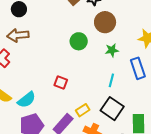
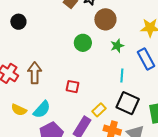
brown arrow: (18, 35) -> (35, 73), moved, turned 105

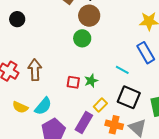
brown circle: (105, 19) -> (89, 16), moved
green star: (117, 46) -> (91, 81), moved
cyan line: (122, 75) -> (122, 70), turned -64

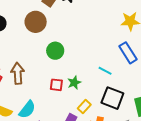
brown circle: (89, 16) -> (36, 22), moved
green circle: (82, 38) -> (55, 51), moved

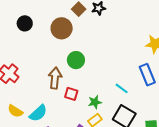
brown arrow: (18, 73) -> (55, 78), moved
green star: (74, 83) -> (95, 102), moved

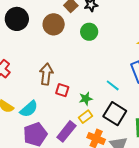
black circle: (25, 23) -> (17, 19), size x1.5
green circle: (76, 60) -> (89, 32), moved

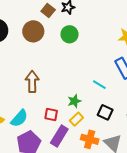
red square: (62, 90) -> (51, 114), moved
black square: (115, 114) -> (105, 112), size x0.7

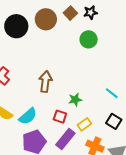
brown circle: (33, 31) -> (46, 19), moved
green star: (74, 101) -> (75, 100), moved

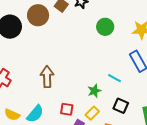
green circle: (89, 39) -> (105, 27), moved
green star: (75, 100) -> (94, 91), moved

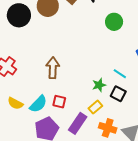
black square: (121, 106) -> (118, 94), moved
red square: (67, 109) -> (59, 102), moved

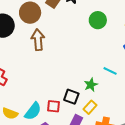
brown arrow: (53, 68) -> (38, 40), moved
black square: (118, 94) -> (71, 97), moved

